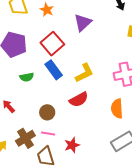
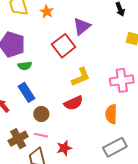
red square: (52, 44) -> (64, 46), moved
blue rectangle: (54, 70) -> (27, 92), moved
green semicircle: (27, 77) -> (25, 66), moved

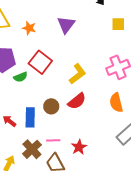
orange star: (47, 12) -> (29, 28), moved
red square: (64, 46) -> (40, 62), moved
blue rectangle: (27, 92) -> (30, 117), moved, turned 48
brown circle: (41, 114) -> (51, 106), moved

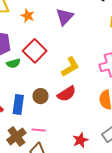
red star: (79, 147) -> (80, 140), moved

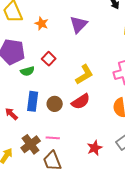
red square: (35, 51) -> (49, 59), size x0.6
blue rectangle: (18, 104) -> (33, 101), moved

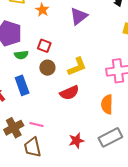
red square: (49, 59) -> (44, 46), turned -32
blue rectangle: (33, 101) -> (22, 85), turned -36
brown circle: (55, 104) -> (47, 68), moved

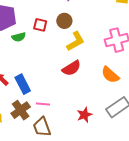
brown circle: (47, 68) -> (64, 21), moved
blue rectangle: (22, 85) -> (23, 84), moved
orange semicircle: (107, 104) -> (110, 75), turned -42

